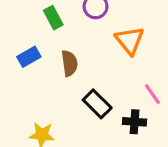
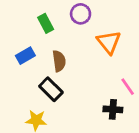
black rectangle: (97, 104) -> (51, 89), moved

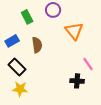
black rectangle: (51, 89) -> (17, 67), moved

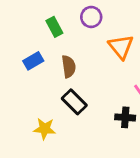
black rectangle: (17, 67) -> (74, 102), moved

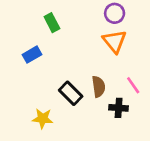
purple circle: (91, 17) -> (115, 13), moved
brown semicircle: (69, 67) -> (99, 87), moved

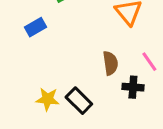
black rectangle: (71, 93) -> (79, 101), moved

